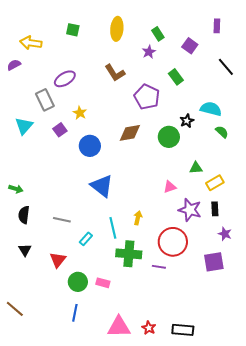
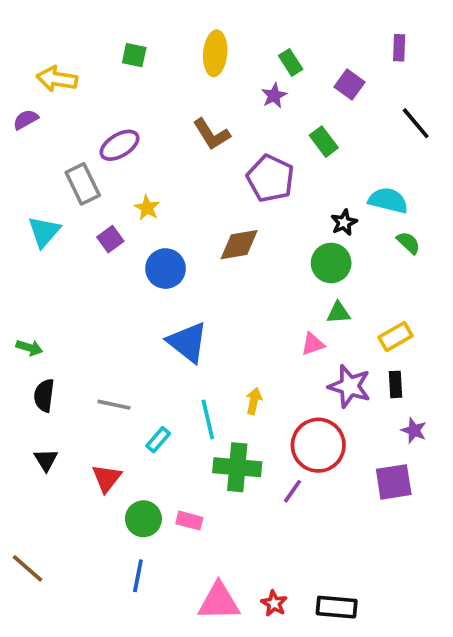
green circle: (169, 137) -> (331, 263), moved
green triangle: (196, 168) -> (338, 313), moved
purple line: (159, 267) -> (292, 491), turned -64

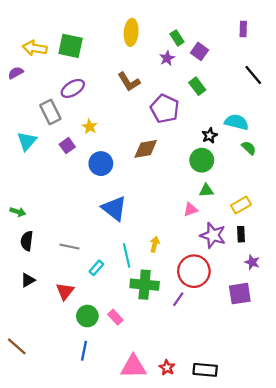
green square: (134, 55) -> (71, 46), moved, size x1.6
purple square: (349, 85) -> (199, 51), moved
black triangle: (46, 460) -> (28, 280), turned 32
pink rectangle: (189, 521) -> (115, 317), turned 32

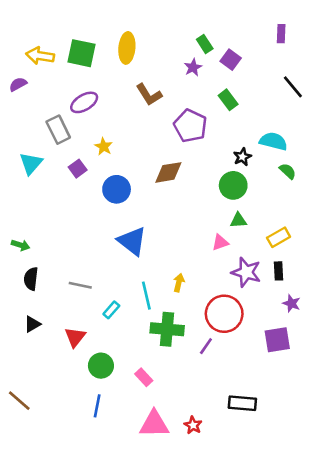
yellow ellipse: (131, 32) -> (127, 48), moved
pink rectangle: (115, 317) -> (144, 377), moved
black rectangle: (205, 370) -> (242, 403), moved

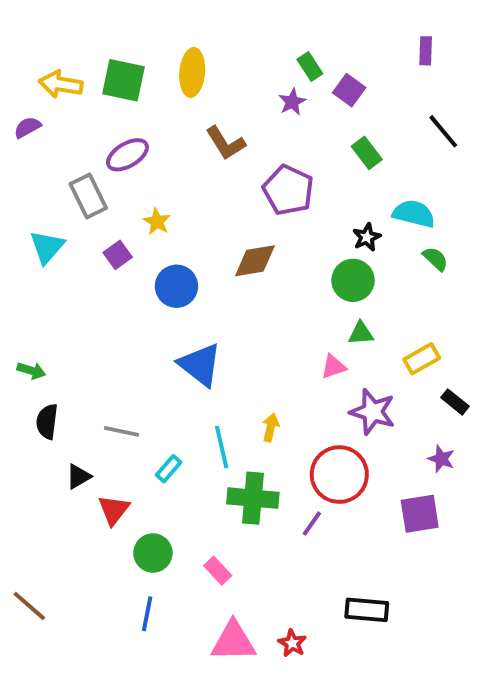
green rectangle: (228, 100) -> (367, 153), moved
black rectangle: (279, 271) -> (455, 402), moved, turned -48
black triangle: (32, 324) -> (78, 476), moved

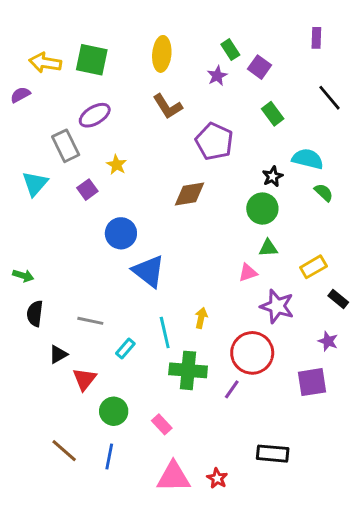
yellow ellipse: (192, 72) -> (162, 54), moved
blue circle: (176, 286) -> (121, 233), moved
brown line: (29, 606) -> (64, 451), moved

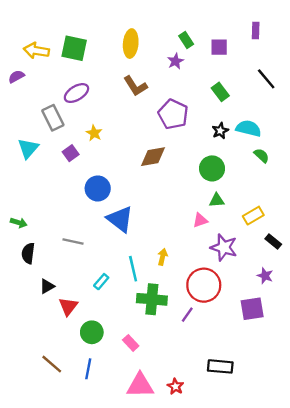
purple square: (259, 67) -> (219, 47), moved, turned -36
black star: (273, 176) -> (220, 131), moved
gray line: (90, 321) -> (73, 242), moved

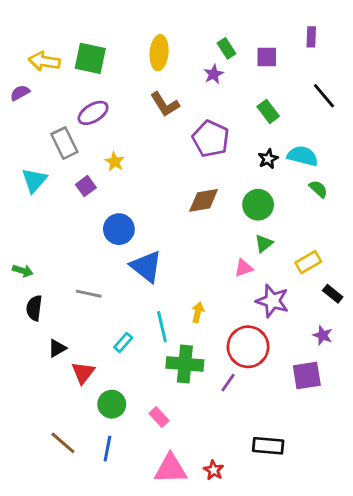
brown diamond: (153, 157) -> (204, 200), moved
green triangle: (217, 200) -> (264, 243), turned -35

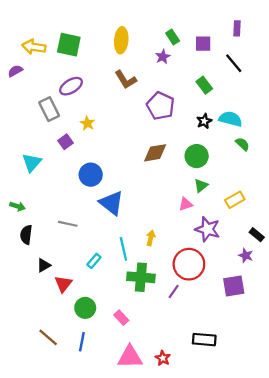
black line: (324, 96) -> (234, 63), moved
cyan triangle: (34, 180) -> (32, 163), moved
black rectangle: (333, 294) -> (257, 235), moved

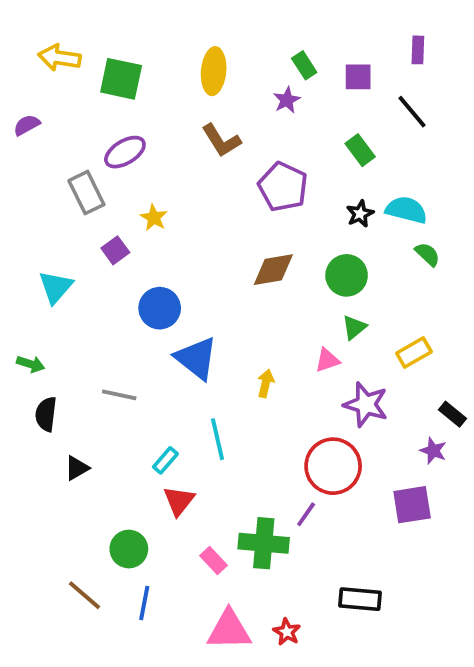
yellow arrow: (34, 47) -> (59, 58), moved
yellow arrow: (151, 238) -> (266, 383), moved
green cross: (141, 277) -> (264, 543), moved
red triangle: (63, 284) -> (179, 501), moved
green circle: (85, 308) -> (129, 549), moved

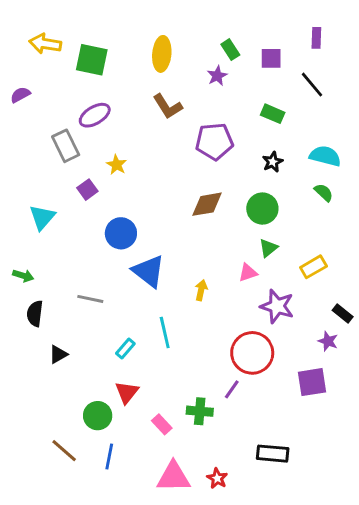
green rectangle: (360, 150) -> (273, 114), turned -30
purple pentagon: (283, 187) -> (214, 141), turned -30
cyan semicircle: (406, 210) -> (325, 156), moved
red triangle: (179, 501) -> (127, 392), moved
green cross: (264, 543) -> (200, 411), size x0.7

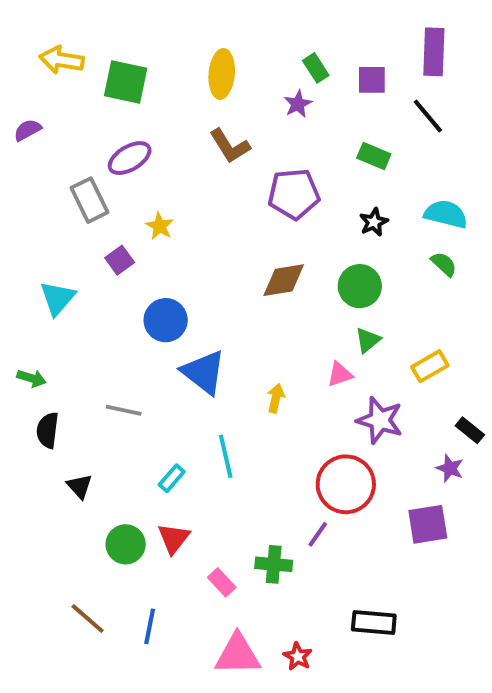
purple rectangle: (316, 38) -> (434, 52), size x1.6
black triangle: (58, 354) -> (80, 486), turned -42
green circle: (98, 416) -> (126, 544), moved

